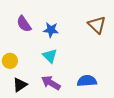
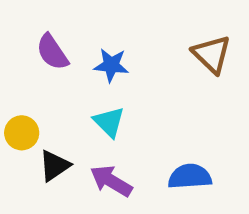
black triangle: (20, 85) -> (54, 166), moved

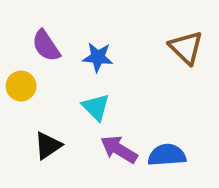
yellow circle: (22, 133) -> (21, 86), moved
purple arrow: (111, 181) -> (119, 149), moved

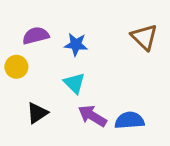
purple semicircle: (46, 46) -> (36, 36), turned 110

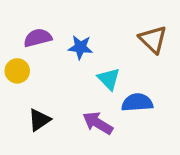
cyan triangle: (74, 83) -> (109, 79), moved
blue semicircle: (130, 120) -> (137, 103), moved

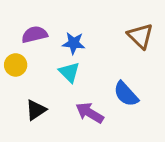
cyan triangle: (109, 79) -> (69, 72), moved
blue semicircle: (137, 103) -> (126, 94), turned -128

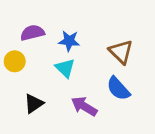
brown triangle: (140, 36) -> (121, 52), moved

